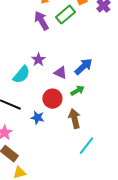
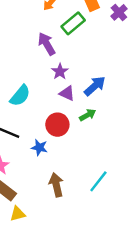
purple arrow: (41, 21) -> (47, 44), moved
purple star: (38, 60) -> (60, 72), moved
brown arrow: (74, 119) -> (56, 185), moved

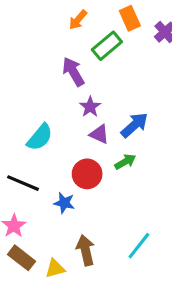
yellow triangle: (18, 214) -> (55, 268), moved

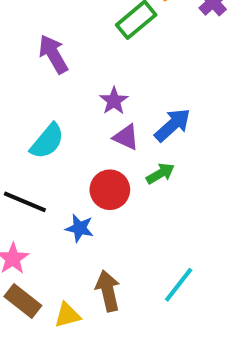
purple arrow: (73, 72) -> (53, 54), moved

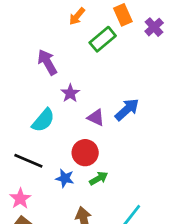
purple star: (114, 101) -> (70, 93), moved
green arrow: (160, 174) -> (99, 178), moved

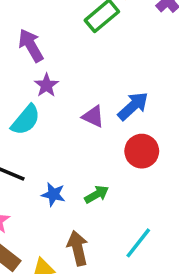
purple star: (70, 93) -> (46, 85), moved
red circle: (85, 153) -> (142, 151), moved

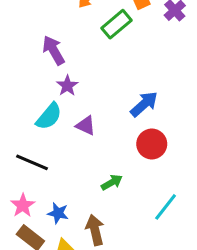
purple triangle: (93, 116) -> (86, 126), moved
blue star: (53, 194) -> (58, 213), moved
cyan line: (138, 243) -> (166, 207), moved

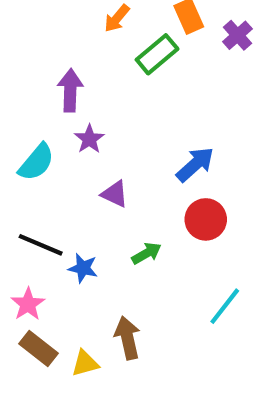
purple arrow: (53, 50) -> (70, 90), turned 32
cyan semicircle: (49, 116) -> (36, 162), moved
green arrow: (112, 182) -> (146, 253), moved
blue star: (58, 213) -> (83, 268), moved

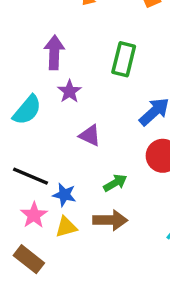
green rectangle: (157, 54) -> (124, 59), moved, turned -36
pink star: (28, 304) -> (34, 215), moved
brown arrow: (127, 338) -> (110, 220), moved, turned 104
yellow triangle: (85, 363) -> (66, 227), moved

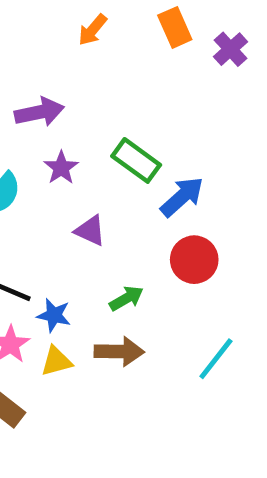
purple arrow: (54, 52) -> (39, 112), turned 76
green rectangle: (124, 59) -> (136, 160), moved, turned -68

